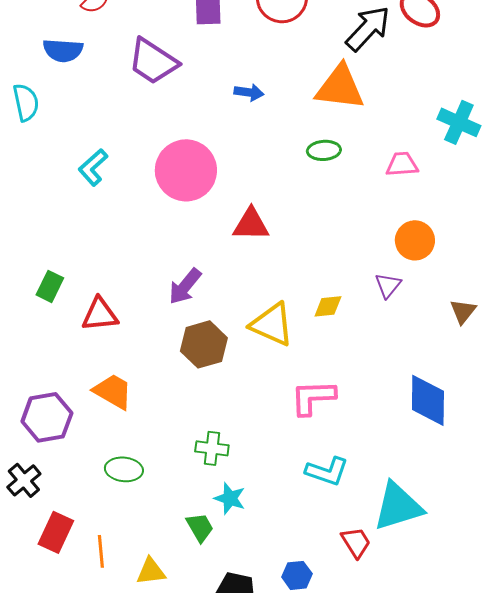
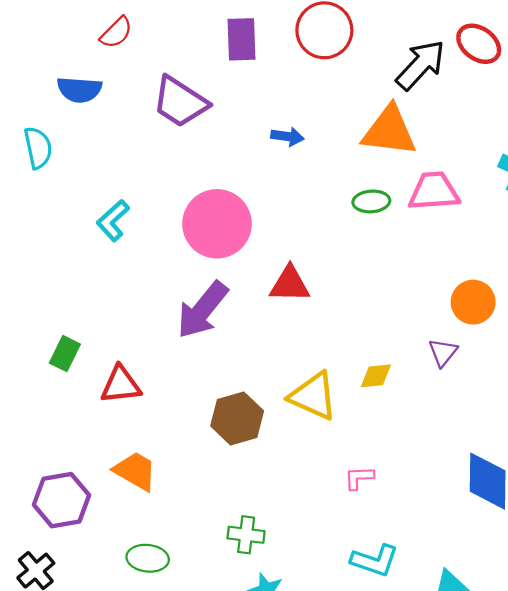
pink trapezoid: (402, 164) -> (434, 191), moved, size x1.4
purple arrow: (185, 286) -> (202, 310), moved, size x1.4
pink L-shape: (313, 397) -> (359, 478), size x0.6

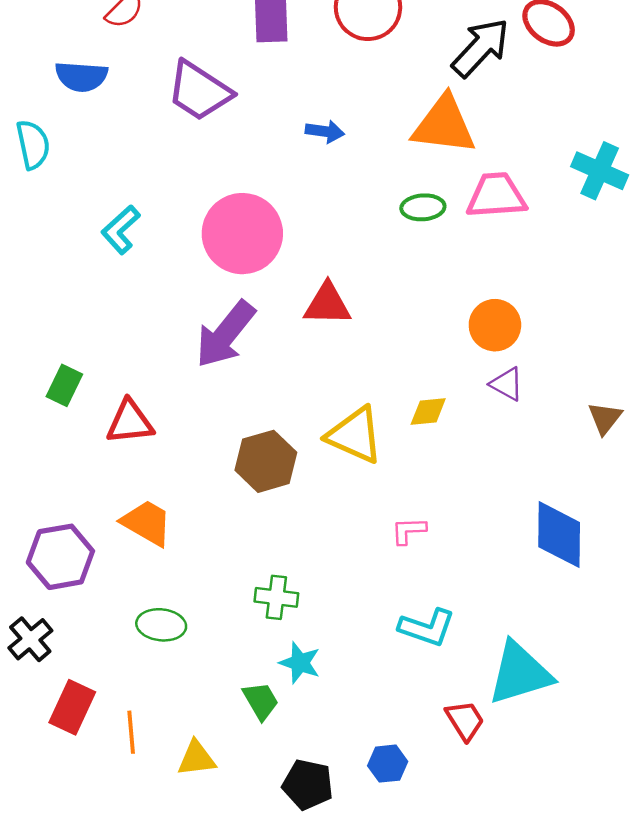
orange circle: (473, 302) -> (495, 325), moved
purple triangle: (443, 352) -> (507, 384), turned -40

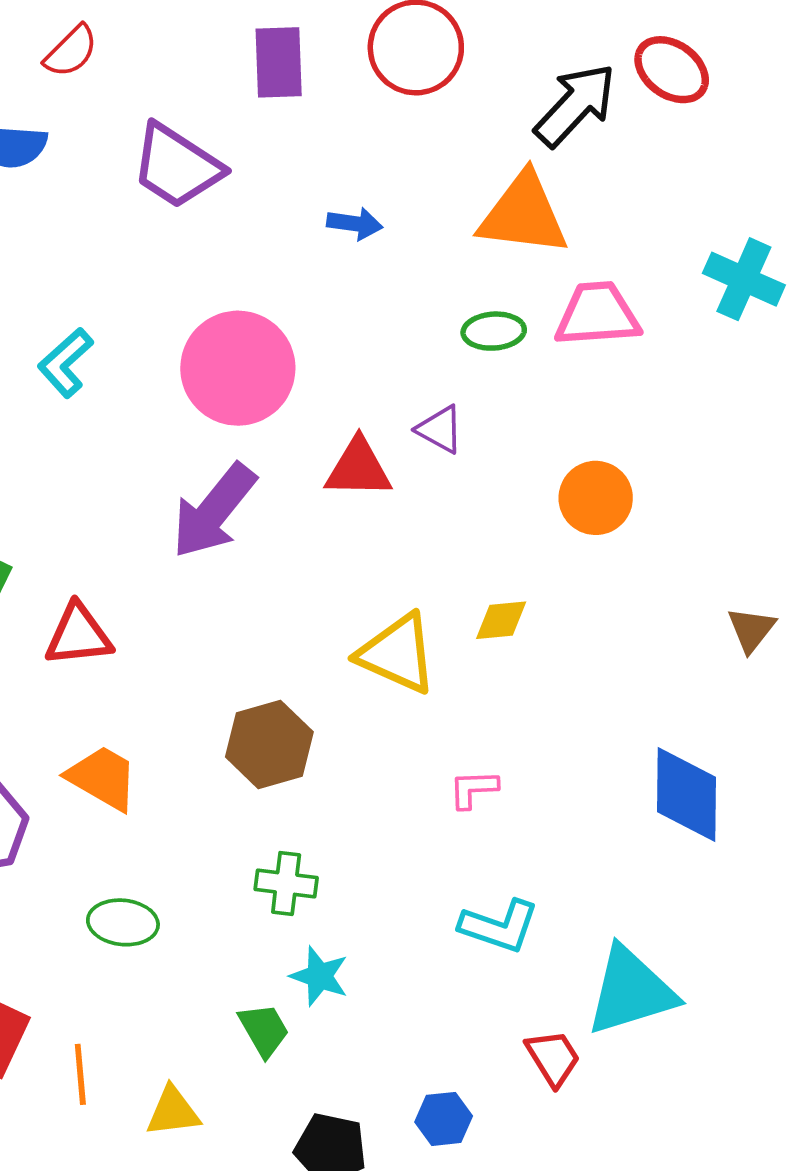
purple triangle: (507, 384) -> (440, 429), moved
brown hexagon: (266, 461) -> (269, 744), moved

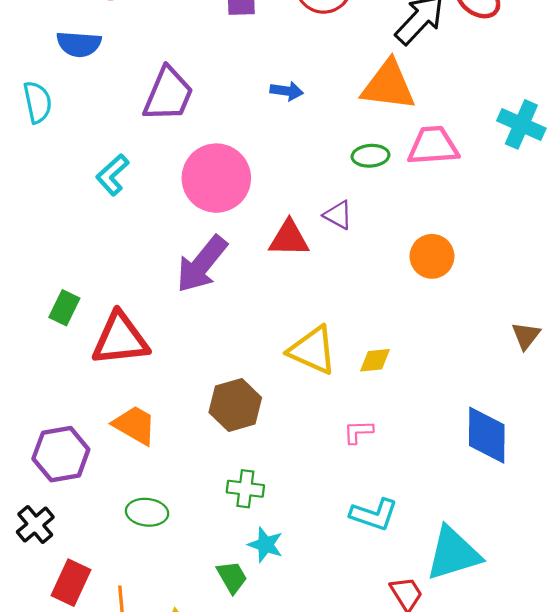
purple trapezoid: (177, 166) -> (168, 94), moved, turned -100
yellow diamond: (501, 620) -> (375, 360), moved
red triangle: (78, 635) -> (120, 339), size x1.4

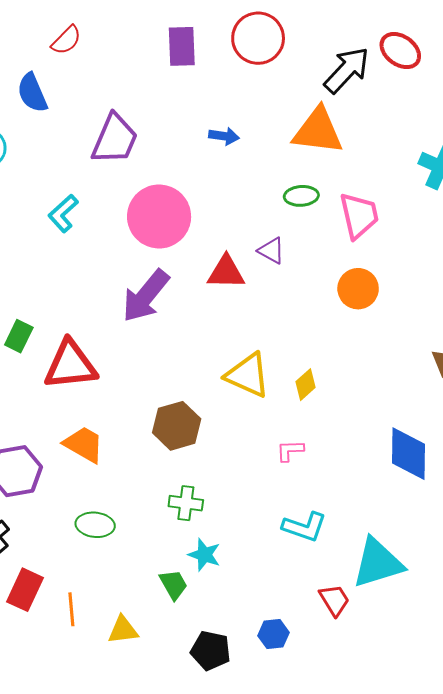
blue semicircle: (79, 44) -> (32, 93), turned 63
pink trapezoid: (433, 146) -> (359, 215), moved, turned 81
yellow diamond: (375, 360) -> (305, 385), turned -36

